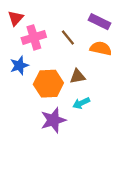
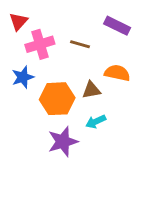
brown line: (68, 37) -> (80, 44), turned -35
orange semicircle: (101, 48) -> (117, 73), moved

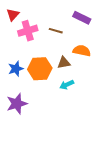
blue star: (23, 77) -> (16, 69), moved
purple star: (63, 142) -> (17, 104), moved

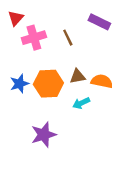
brown line: (56, 31) -> (68, 38), turned 48
orange semicircle: (82, 51) -> (102, 81), moved
purple star: (17, 104) -> (44, 135), moved

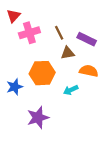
purple rectangle: (99, 22) -> (87, 39), moved
brown triangle: (78, 76) -> (68, 53), moved
blue star: (19, 84) -> (15, 87), moved

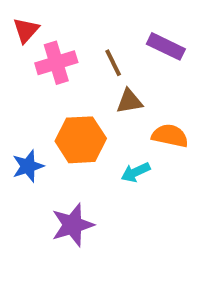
purple rectangle: (87, 39) -> (166, 46), moved

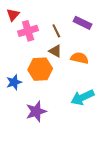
brown triangle: (129, 101) -> (55, 51), moved, turned 40
orange semicircle: (170, 136) -> (79, 58), moved
cyan arrow: (135, 172) -> (82, 97), moved, size x1.6

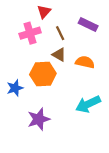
red triangle: (13, 15) -> (44, 12), moved

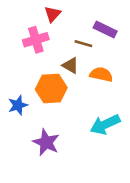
brown line: (60, 33) -> (83, 44), moved, turned -48
purple star: (39, 119) -> (46, 142), turned -30

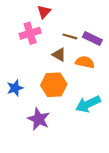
purple rectangle: (105, 29) -> (92, 39), moved
orange hexagon: (51, 89) -> (54, 85), moved

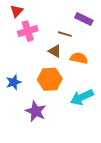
red triangle: (44, 12) -> (17, 11), moved
purple rectangle: (92, 39) -> (84, 19), moved

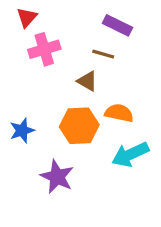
purple rectangle: (84, 19) -> (118, 25), moved
orange semicircle: (79, 58) -> (119, 113), moved

